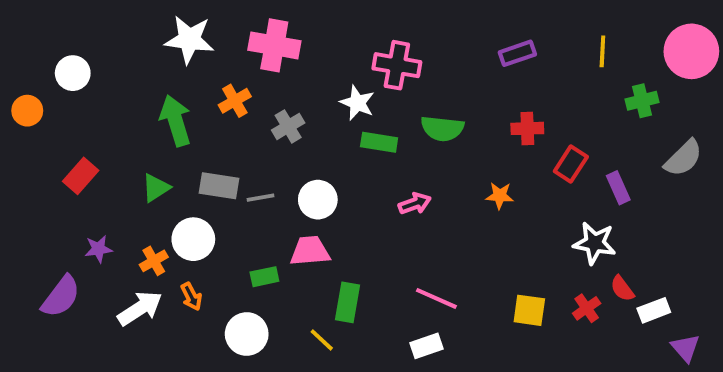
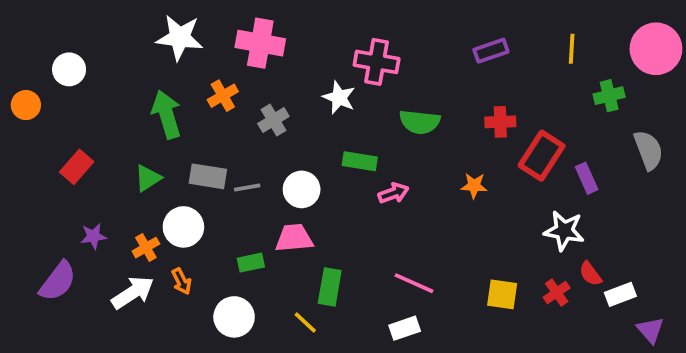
green rectangle: (379, 142) -> (360, 161), moved
gray semicircle: (683, 158) -> (648, 150), turned -66
red rectangle: (571, 164) -> (542, 156), size x1.4

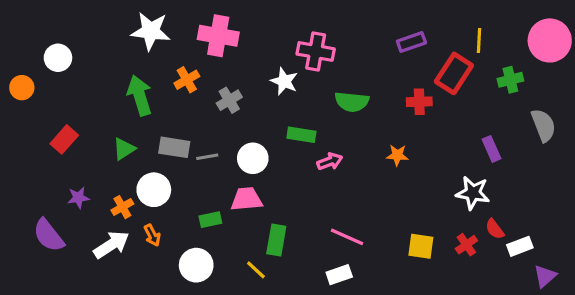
red rectangle: (542, 156) -> (454, 73), moved
purple semicircle: (58, 281) -> (49, 235), turned 105
purple triangle: (650, 330) -> (545, 276), turned 30

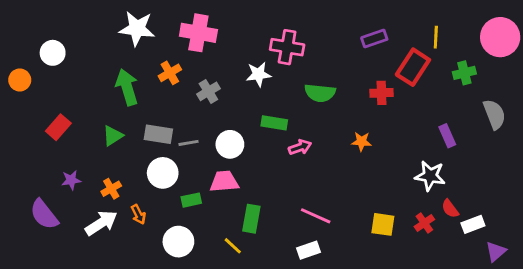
white star: (284, 81) -> (258, 74), turned -30
white circle: (154, 190) -> (163, 173), moved

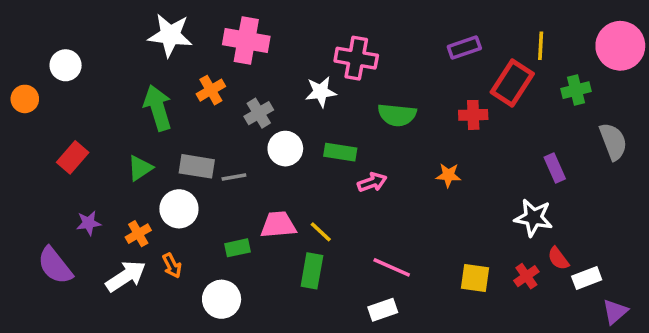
white circle: (230, 144) -> (285, 149), moved
white circle: (163, 173) -> (179, 209), moved
yellow line: (233, 246) -> (321, 232), moved

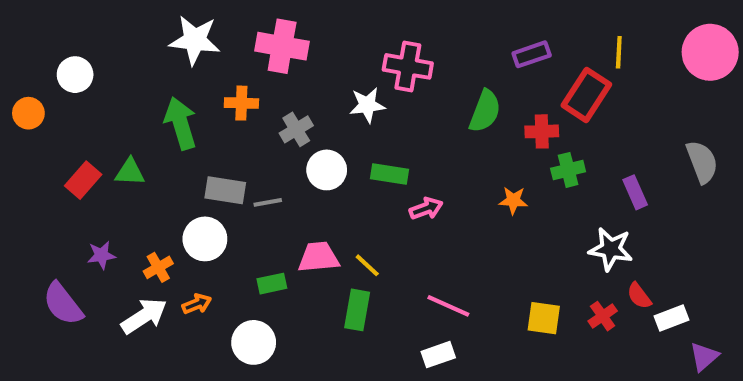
orange cross: (211, 90) -> (241, 103), turned 32
green cross: (576, 90) -> (568, 170), moved
green semicircle: (397, 115) -> (485, 111), moved, turned -75
green triangle: (140, 168) -> (130, 172), moved, turned 36
orange arrow: (172, 266) -> (197, 304), turned -85

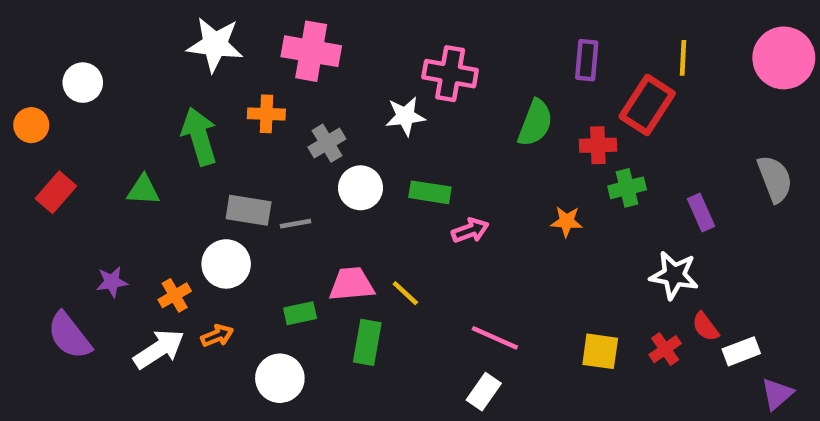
purple rectangle: (532, 54) -> (587, 60), turned -66
red rectangle: (83, 180) -> (56, 192), moved
green rectangle: (357, 310) -> (367, 342), moved
white rectangle: (438, 355) -> (484, 392), turned -36

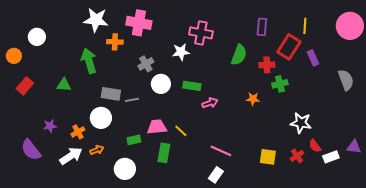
orange cross: (266, 114) -> (115, 42), moved
purple rectangle: (701, 212) -> (313, 58), moved
purple triangle: (777, 394) -> (354, 147), moved, turned 49

